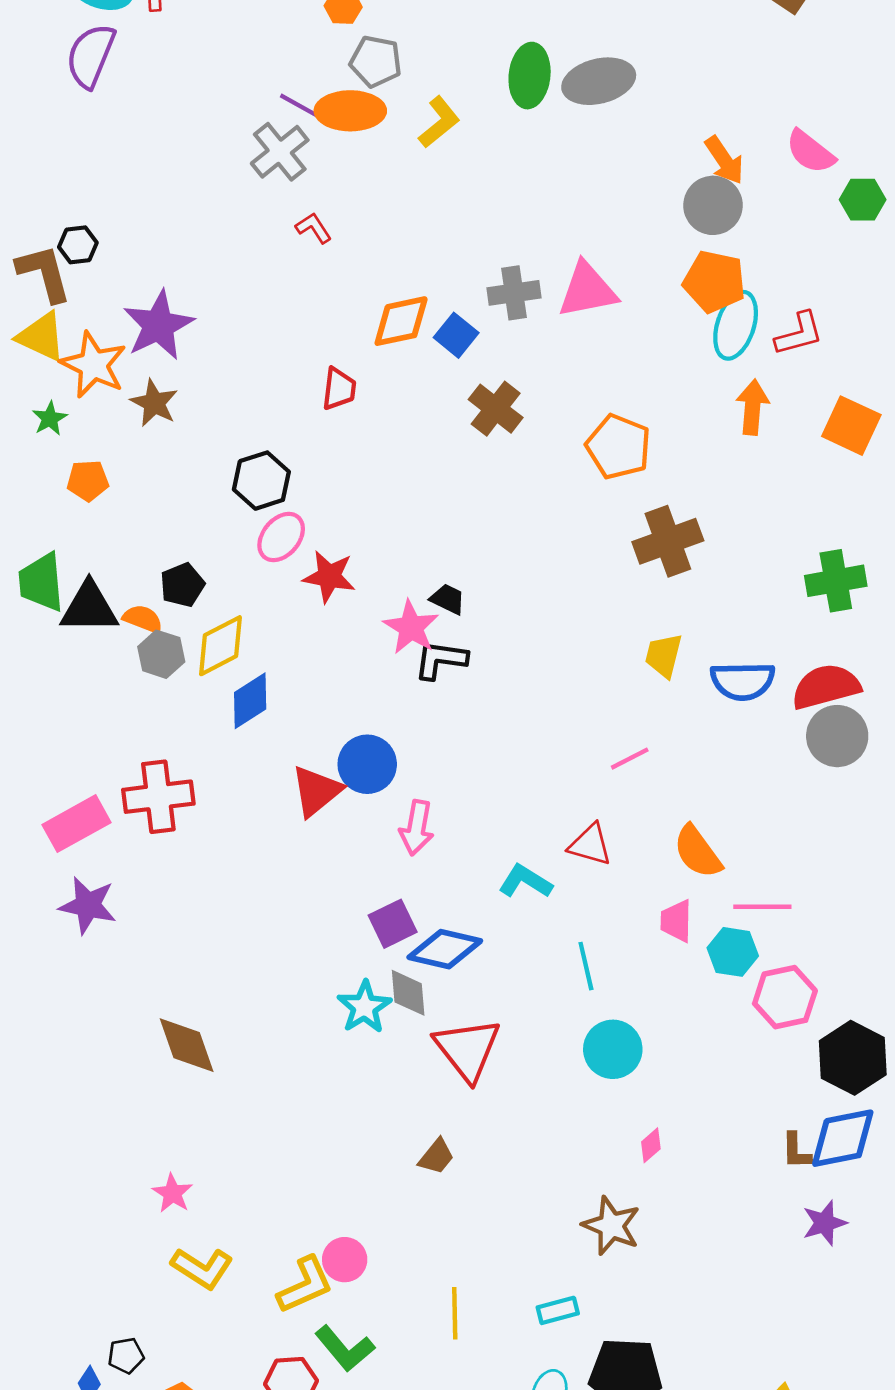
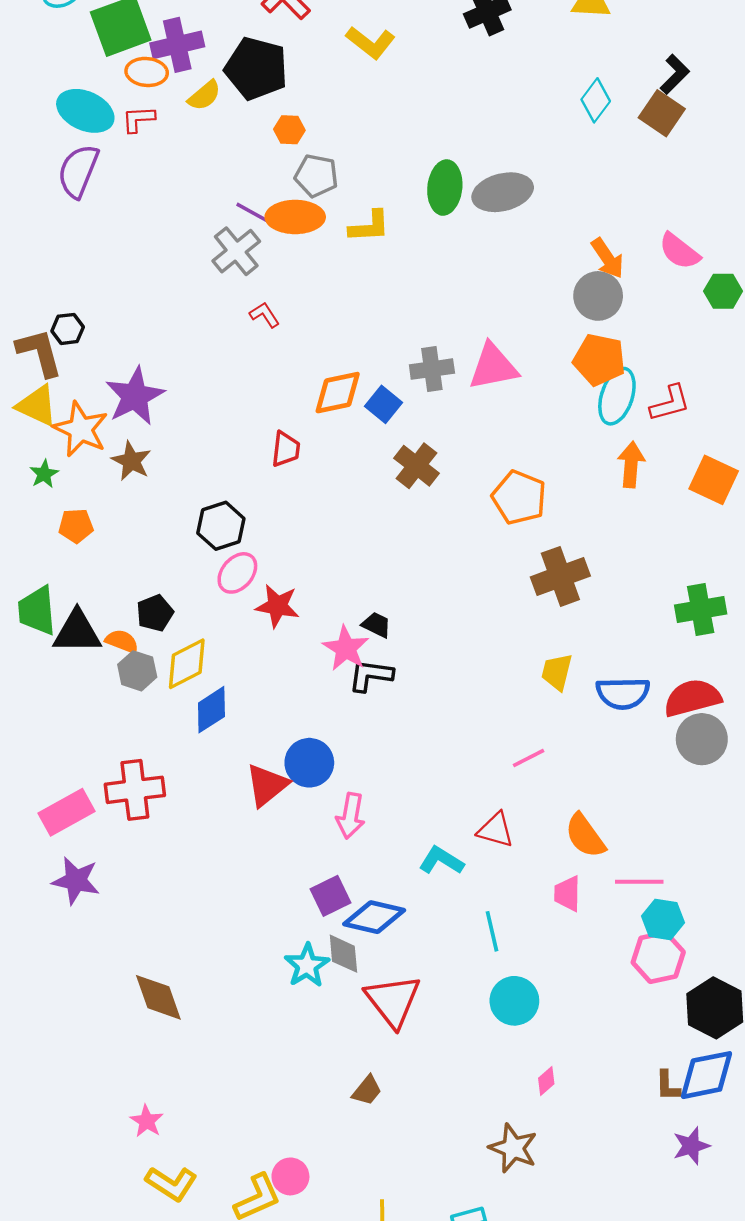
yellow L-shape: (439, 122) -> (369, 226), turned 36
cyan hexagon: (733, 952) -> (663, 919), moved

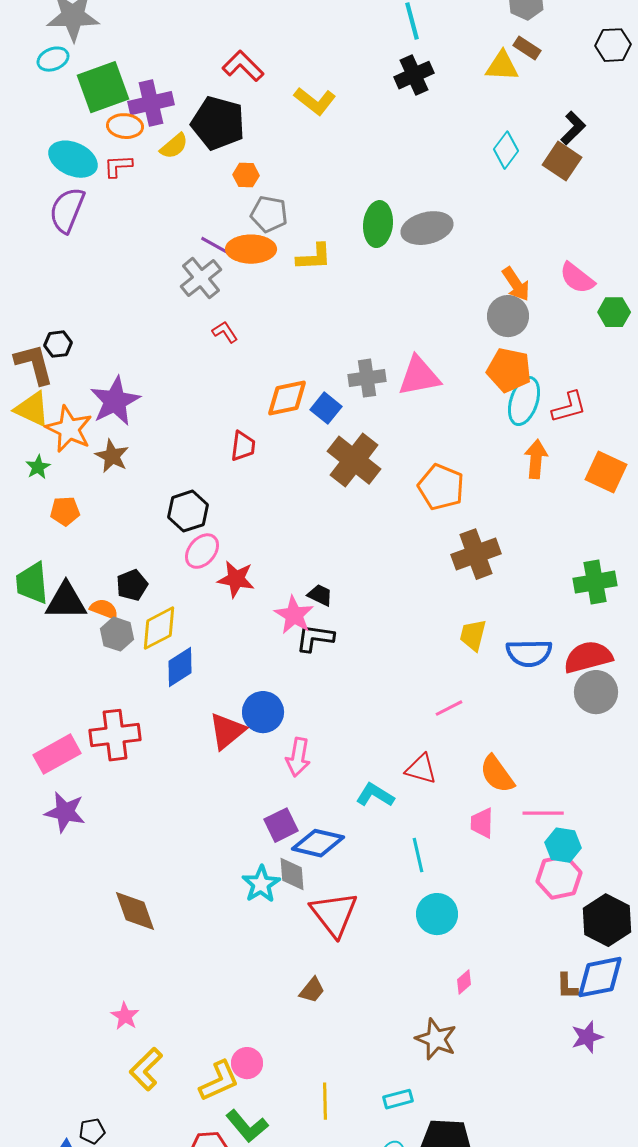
brown cross: (417, 466) -> (354, 460), size x1.4
yellow L-shape: (171, 1184) -> (146, 1069), turned 102

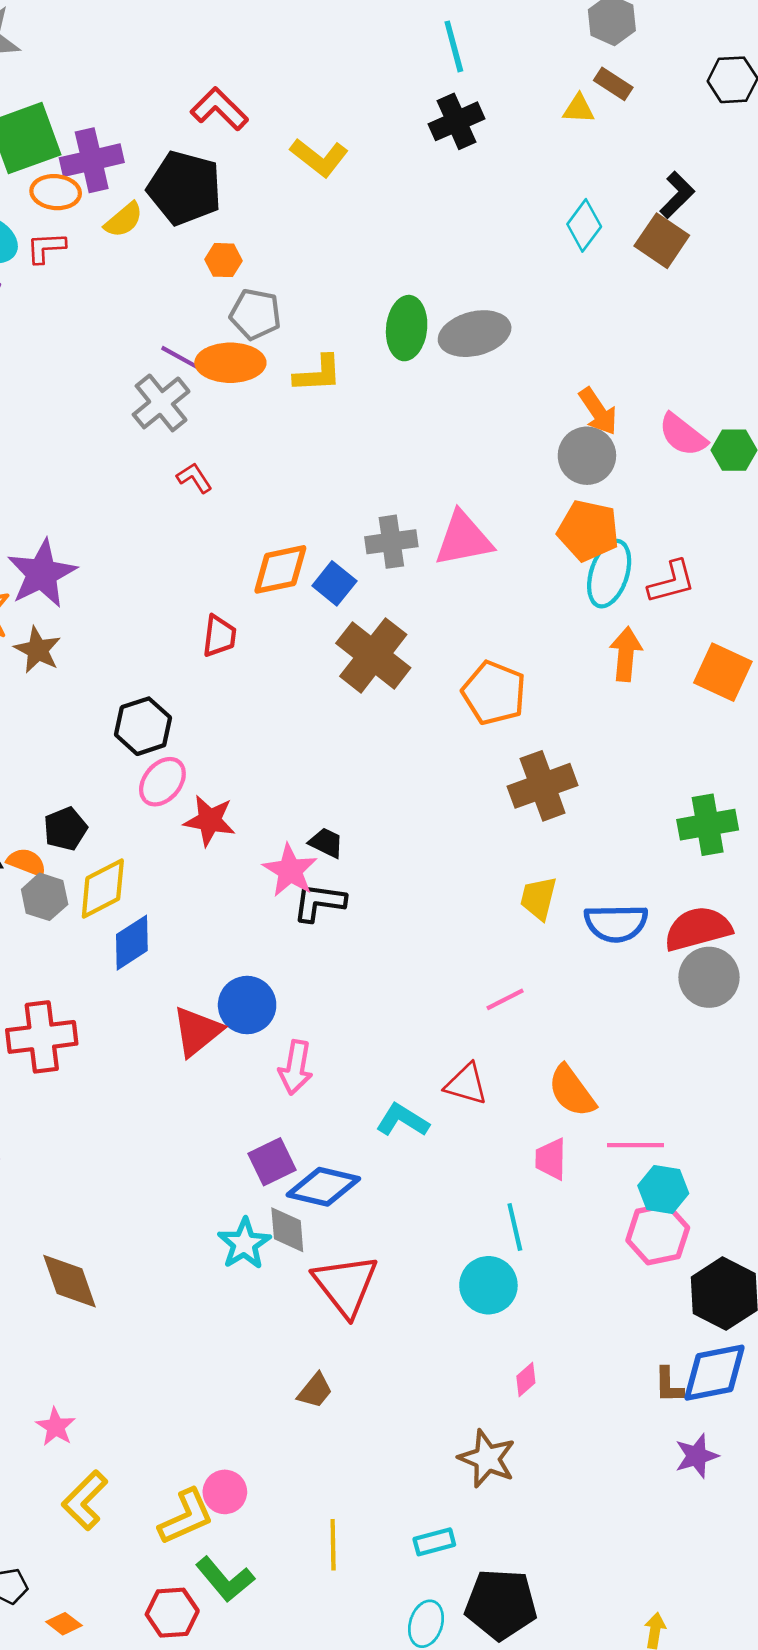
yellow triangle: (502, 66) -> (579, 109), size x0.7
pink semicircle: (577, 278) -> (683, 435), moved
cyan line: (418, 855) -> (515, 1227), moved

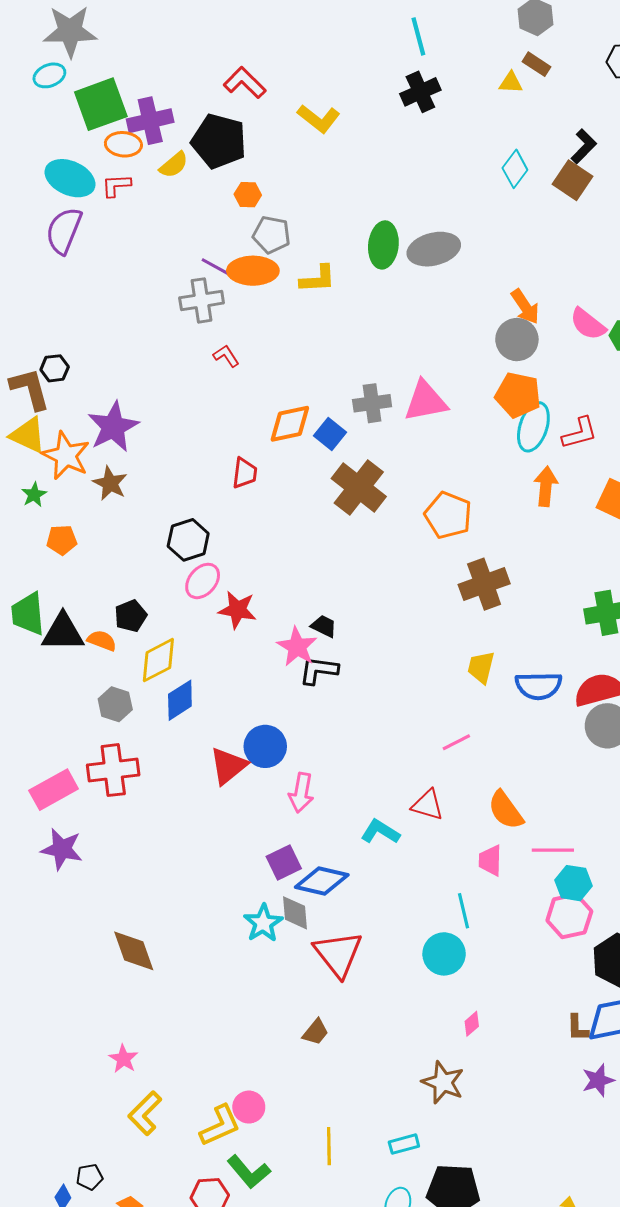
gray cross: (161, 403) -> (202, 300), turned 30
gray hexagon: (45, 897) -> (115, 704), moved

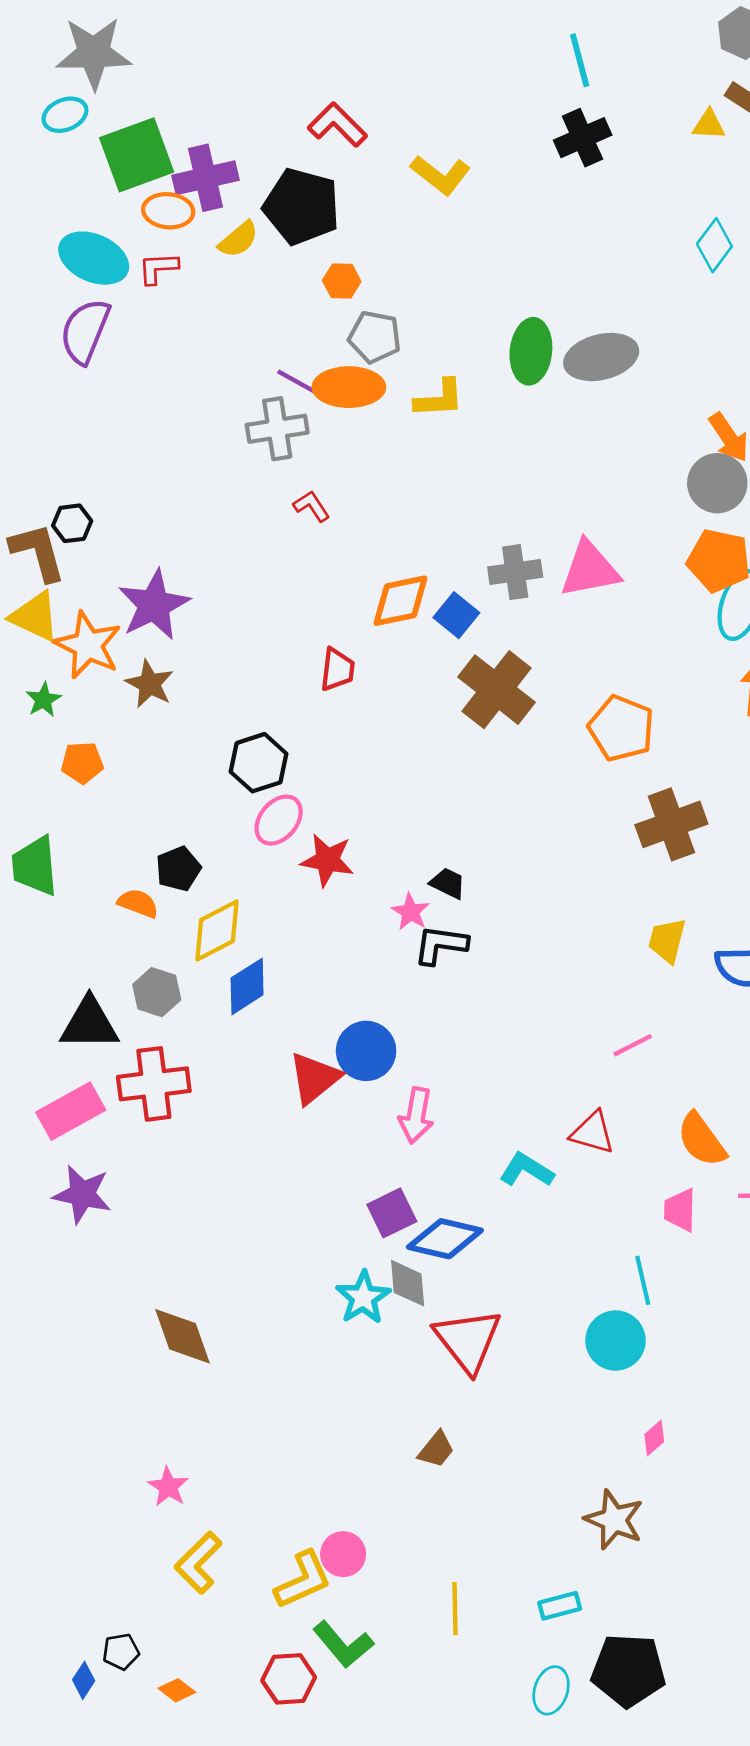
black triangle: (63, 632) -> (89, 1024), moved
pink star: (297, 647) -> (410, 912), size x0.7

